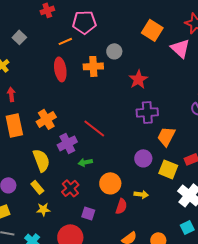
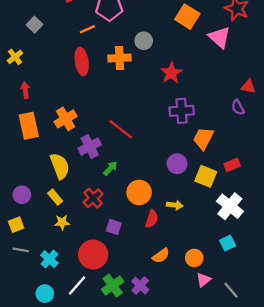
green arrow: (85, 162) -> (110, 168), turned 144

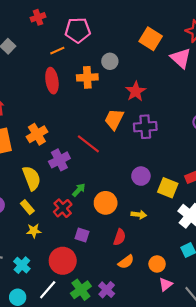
orange trapezoid: (203, 138) -> (114, 119), moved
green arrow: (110, 168) -> (79, 190), moved
red semicircle: (152, 219) -> (120, 237), moved

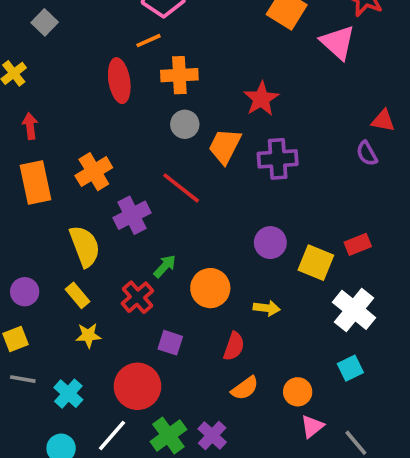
orange line: (57, 51) -> (148, 41), moved
gray circle: (110, 61) -> (185, 124), moved

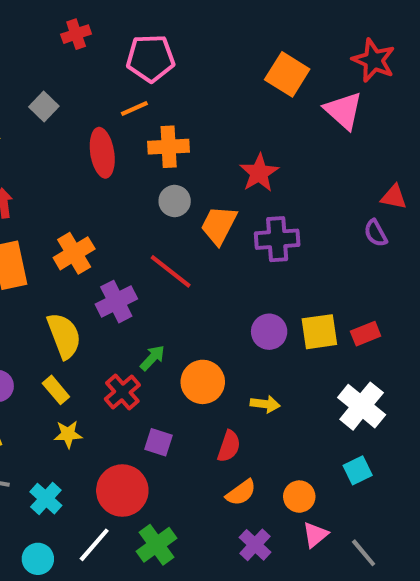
gray square: (45, 22) -> (44, 106), moved
yellow square: (316, 263) -> (319, 332), moved, turned -30
purple cross: (212, 435) -> (255, 545), moved

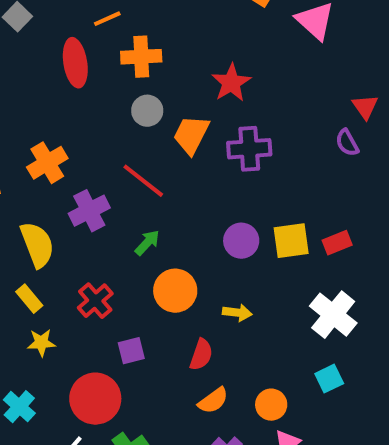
red triangle: (394, 197) -> (365, 107), turned 44
green arrow: (152, 358) -> (147, 243), moved
purple square: (159, 442) -> (131, 351), turned -32

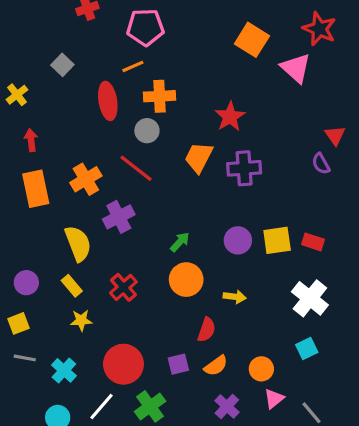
gray circle: (147, 111) -> (147, 131), moved
red line: (143, 181) -> (136, 168), moved
green arrow: (147, 243) -> (180, 242), moved
red rectangle: (337, 243) -> (313, 242), turned 40
purple square: (131, 351) -> (178, 364), moved

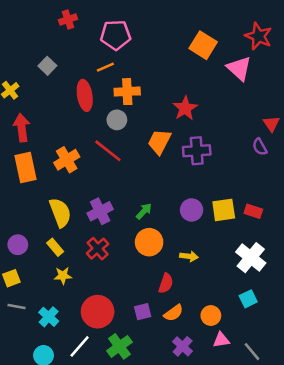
red arrow: (31, 140) -> (22, 128), size x1.5
purple cross: (119, 217) -> (100, 211), moved
pink triangle: (274, 399) -> (221, 340), turned 30

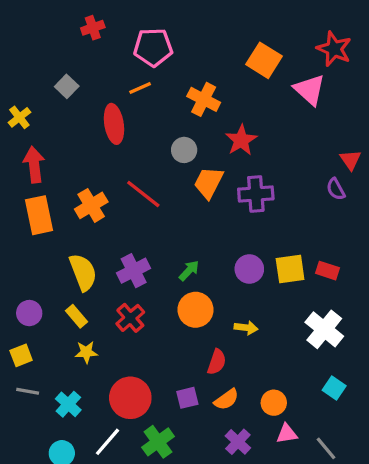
orange cross: (127, 92) -> (204, 99), moved, turned 30
gray circle: (117, 120) -> (184, 150), moved
cyan square: (248, 299) -> (334, 388), moved, turned -30

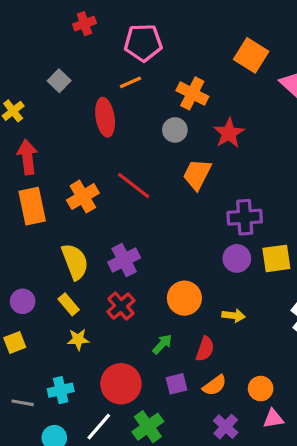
gray circle: (184, 150) -> (175, 130), moved
purple cross: (256, 194) -> (245, 217), moved
green arrow: (189, 271) -> (162, 344), moved
gray line: (28, 391) -> (23, 403), moved
cyan cross: (68, 404) -> (61, 390), turned 35

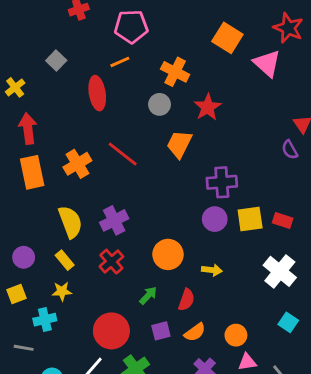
yellow star: (78, 339) -> (62, 291), moved
cyan cross: (61, 390) -> (45, 320), moved

